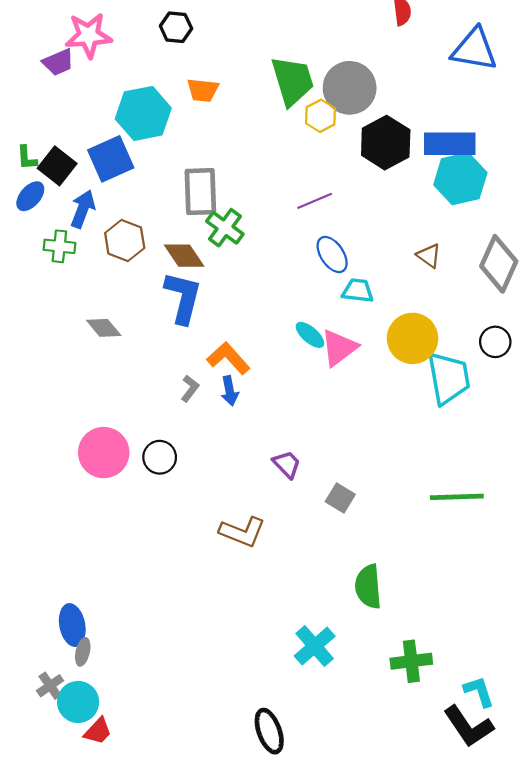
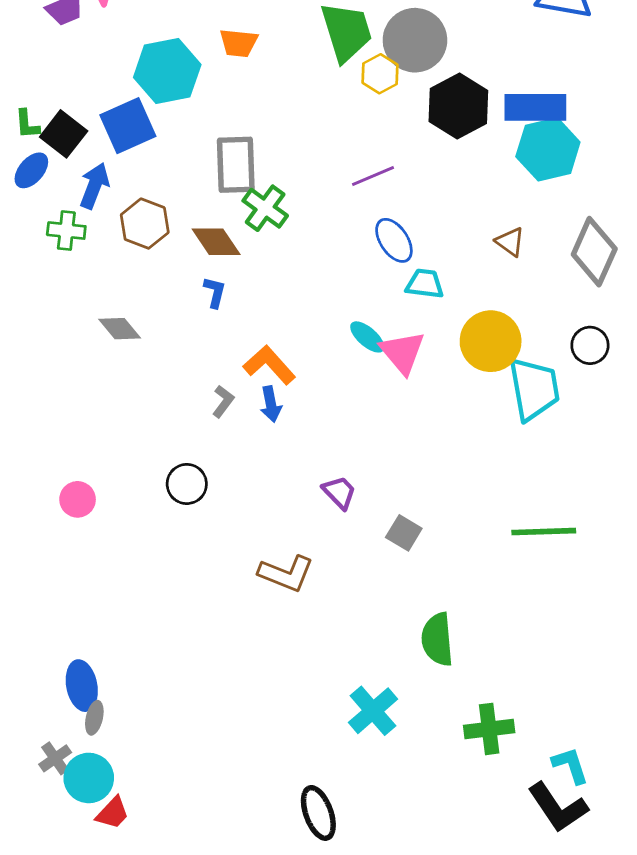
blue L-shape: (183, 298) -> (215, 292), size x0.5
pink triangle: (339, 348) -> (402, 352), turned -33
pink circle: (104, 453) -> (78, 499), moved, size x0.6

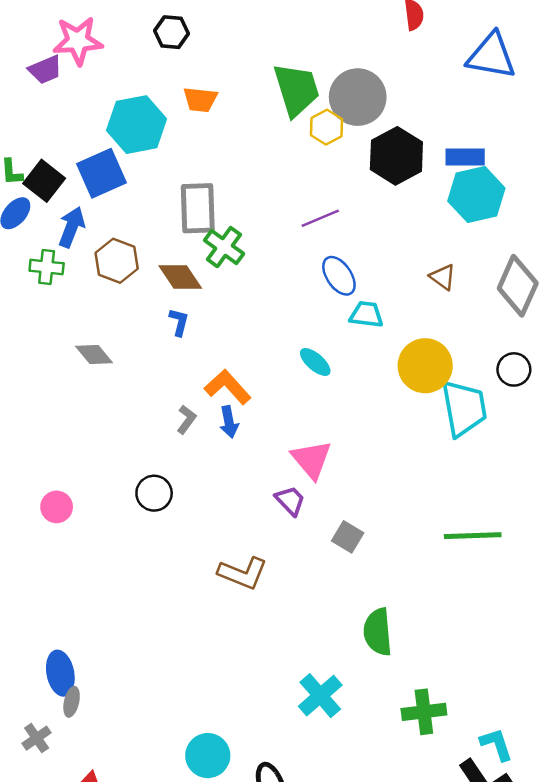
blue rectangle: (535, 107) -> (465, 157), size x0.7
pink triangle: (402, 352) -> (311, 459), moved
cyan circle: (89, 778) -> (208, 756), moved

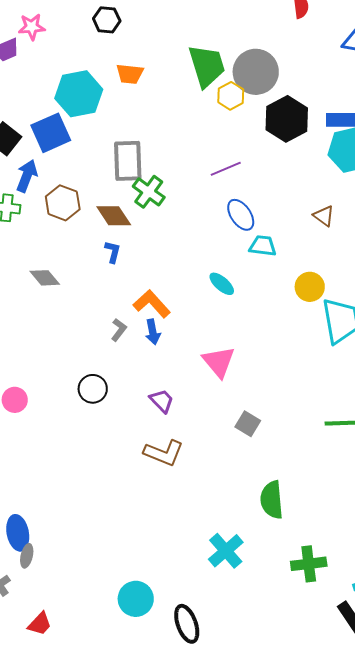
pink star: (78, 41) -> (32, 27), size x0.7
yellow circle: (425, 366) -> (310, 287), size x0.7
purple trapezoid: (290, 501) -> (162, 401), moved

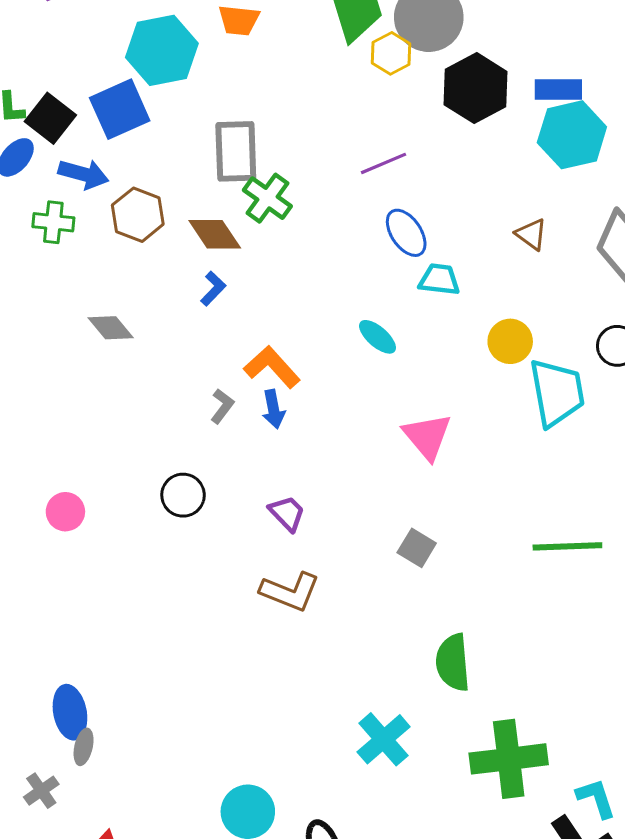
blue arrow: (27, 176) -> (84, 174), turned 84
blue L-shape: (113, 252) -> (213, 289), turned 30
pink triangle: (219, 362) -> (427, 436), moved
green cross: (309, 564) -> (509, 759), size x1.4

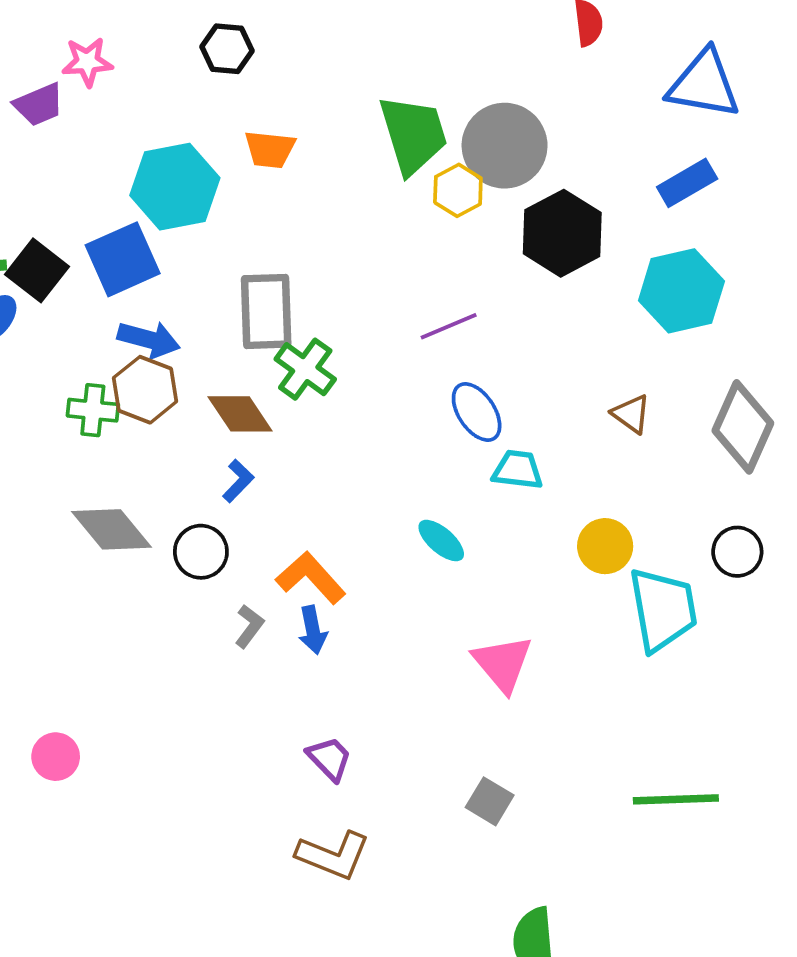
blue rectangle: (558, 90) -> (687, 183), moved, turned -30
blue arrow: (84, 174) -> (149, 339), moved
green cross: (53, 222) -> (93, 410), moved
gray diamond: (111, 328) -> (111, 529), size x1.4
black circle: (183, 495) -> (201, 552), moved

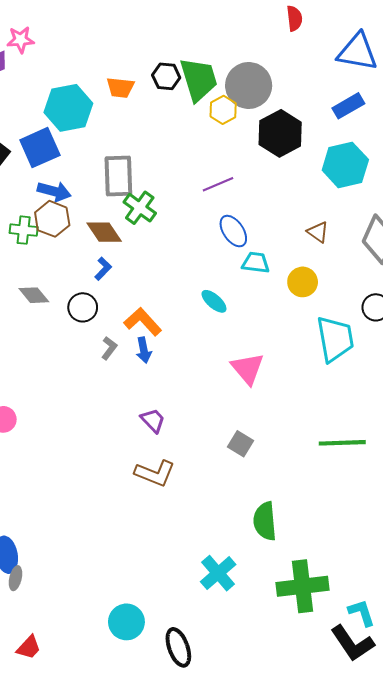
black hexagon: (227, 49) -> (166, 76), moved
gray diamond: (111, 529) -> (34, 295), size x0.7
yellow circle: (605, 546) -> (303, 282), moved

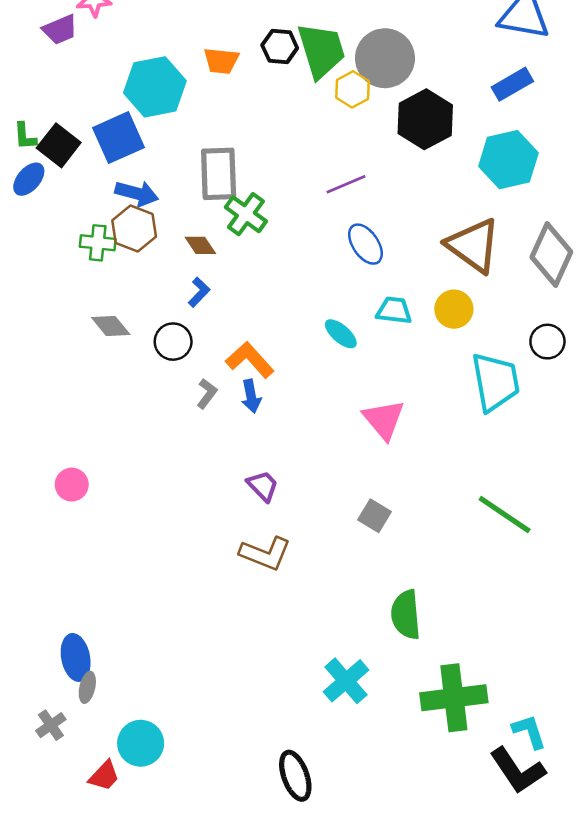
brown diamond: (104, 232) -> (200, 245), size x0.7
brown triangle: (318, 232) -> (473, 245), size x2.0
cyan trapezoid: (256, 263) -> (394, 310), moved
green line: (342, 443) -> (505, 514), turned 36
cyan circle: (126, 622) -> (141, 743), moved

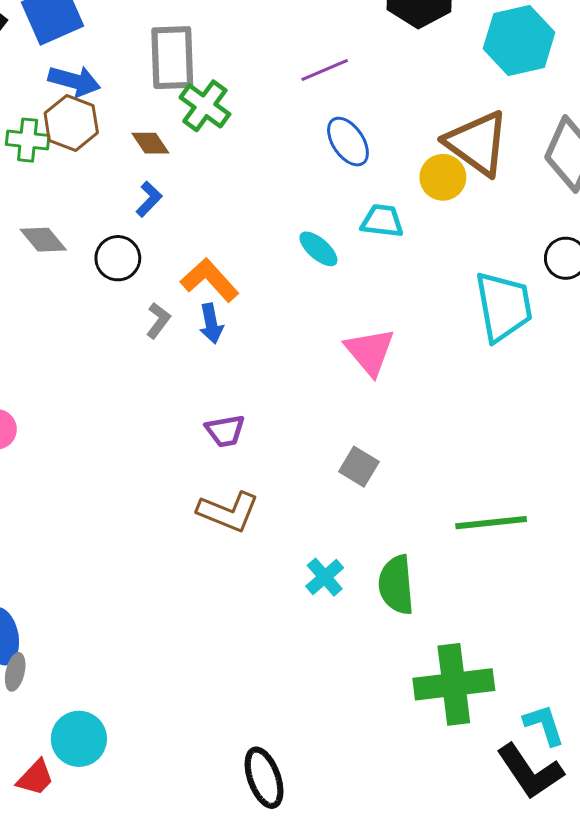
yellow circle: (454, 309) -> (443, 177), moved
purple trapezoid: (263, 486) -> (225, 431), turned 124
green line: (505, 514) -> (491, 523), moved, turned -40
cyan cross: (346, 681) -> (325, 577), moved, size x0.7

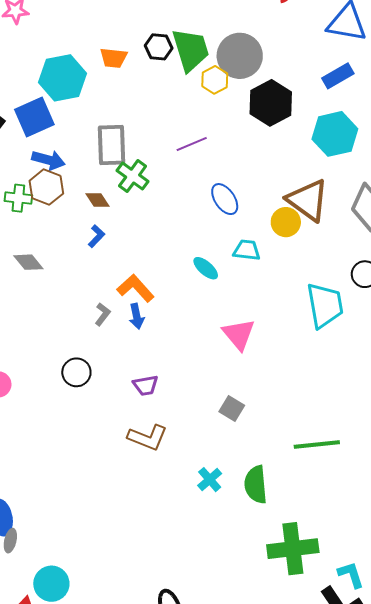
purple line: (325, 70) -> (192, 144), moved
black circle: (118, 258) -> (76, 372), moved

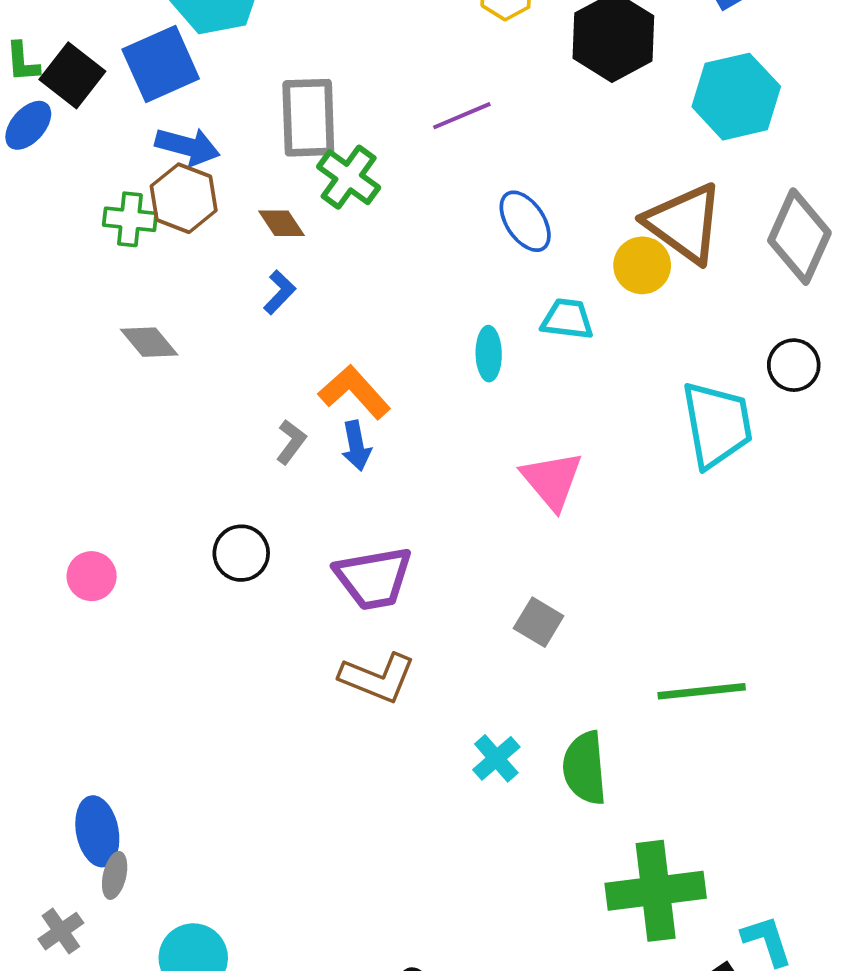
cyan ellipse: (206, 268) -> (489, 354), turned 48
purple trapezoid: (146, 385) -> (374, 578), size x1.6

